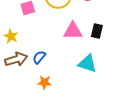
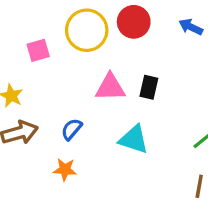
blue semicircle: (39, 57) -> (72, 129), moved

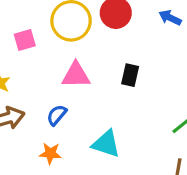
pink triangle: (110, 87) -> (76, 75), moved
cyan triangle: (134, 139) -> (106, 144), moved

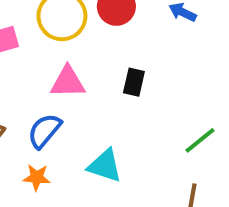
blue semicircle: (57, 115) -> (44, 131), size x1.4

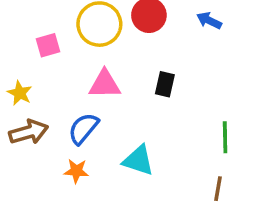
green line: (200, 140) -> (225, 137), turned -52

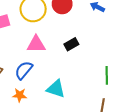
black rectangle: (165, 84) -> (71, 44), turned 48

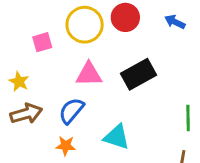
black rectangle: (71, 44) -> (138, 74), size x1.6

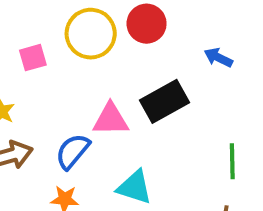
blue arrow: (175, 22) -> (218, 58), moved
pink triangle: (89, 74) -> (111, 119), moved

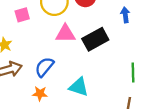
blue arrow: (218, 58) -> (125, 15), turned 56
pink triangle: (111, 119) -> (65, 34), moved

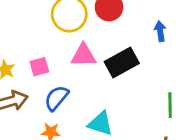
pink square: (22, 15) -> (39, 67), moved

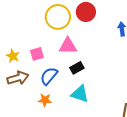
black rectangle: (122, 62) -> (77, 68), moved, size x0.6

